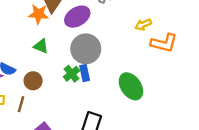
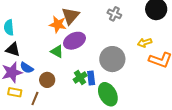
purple ellipse: (77, 17) -> (74, 41), moved
gray circle: (86, 49) -> (112, 59), moved
green ellipse: (131, 86) -> (108, 94), moved

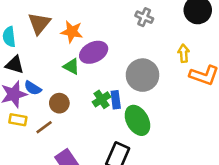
brown triangle: (70, 16) -> (39, 23), moved
yellow arrow: (145, 43) -> (184, 53), turned 104
brown line: (35, 98) -> (44, 127), turned 32

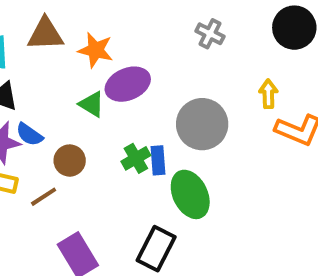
brown triangle: (39, 23) -> (45, 34), turned 45

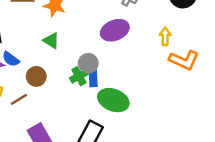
purple ellipse: (128, 84) -> (115, 30), moved
gray circle: (202, 124) -> (88, 63), moved, size x0.6
green ellipse: (190, 194) -> (113, 100), turned -44

